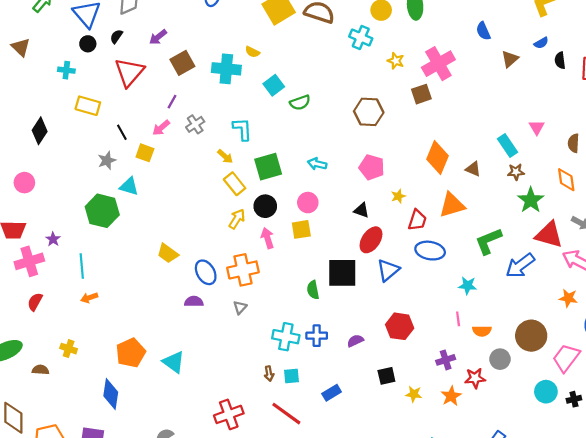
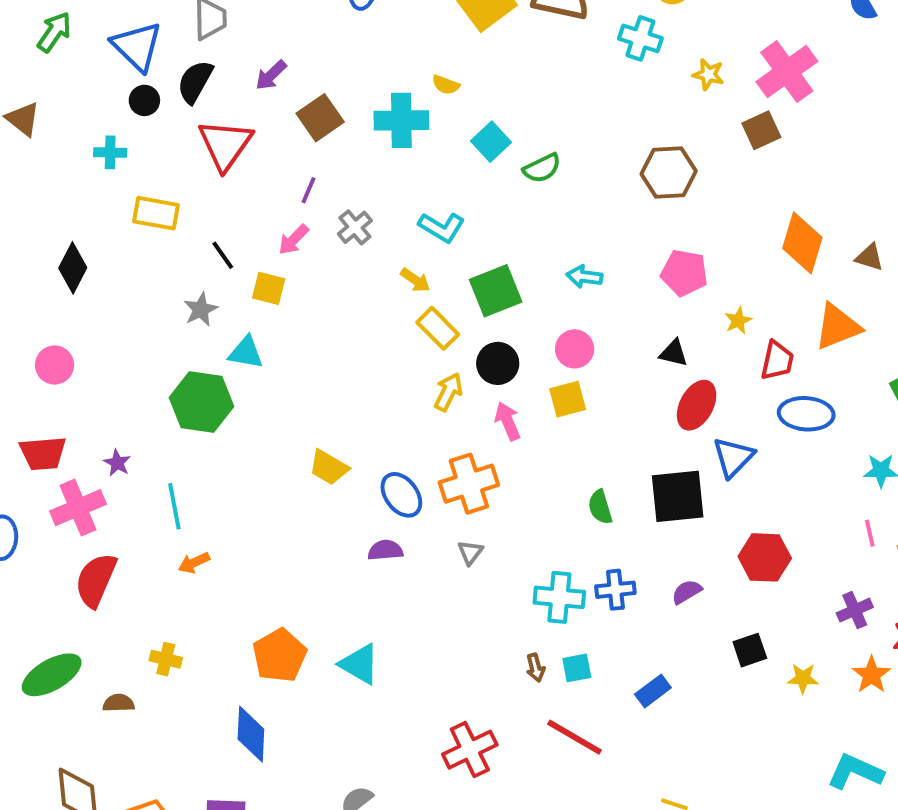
black semicircle: (116, 36) -> (195, 82), size x1.6
cyan L-shape: (242, 129) -> (442, 227), turned 130
black square: (342, 273) -> (678, 496), moved
red semicircle: (35, 302) -> (96, 580), size x1.6

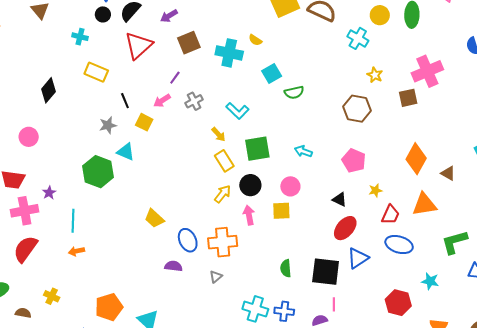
yellow star: (708, 74) -> (375, 75), moved
pink line: (870, 533) -> (334, 304), moved
red hexagon: (765, 557) -> (398, 303), moved

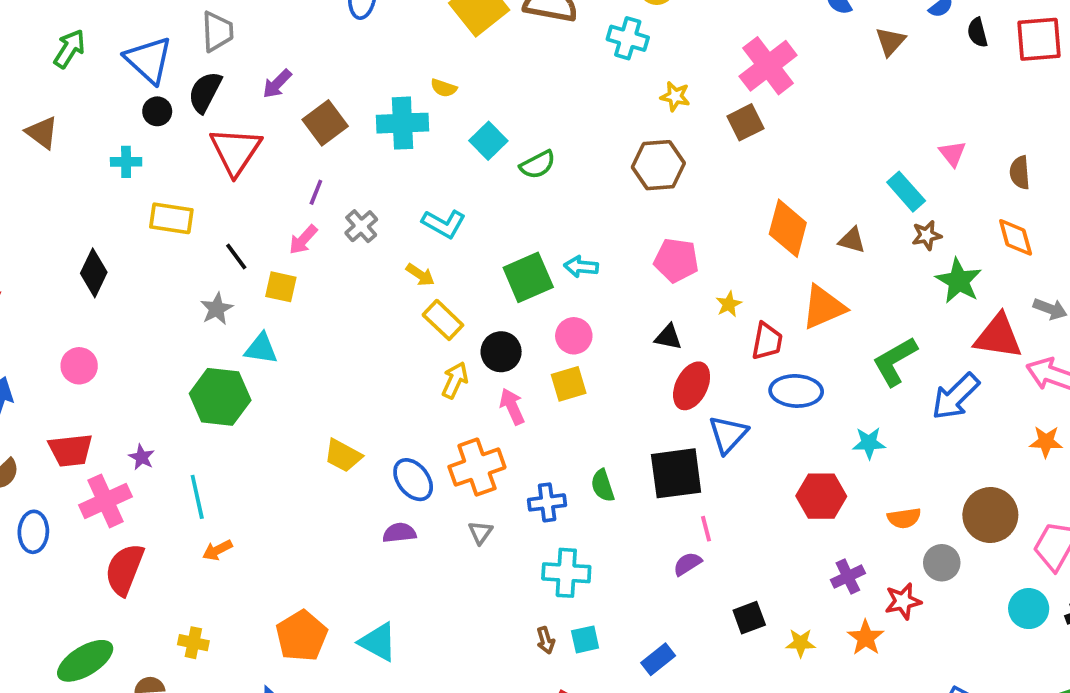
green square: (257, 149) -> (528, 277), moved
blue cross: (284, 311) -> (547, 502), moved

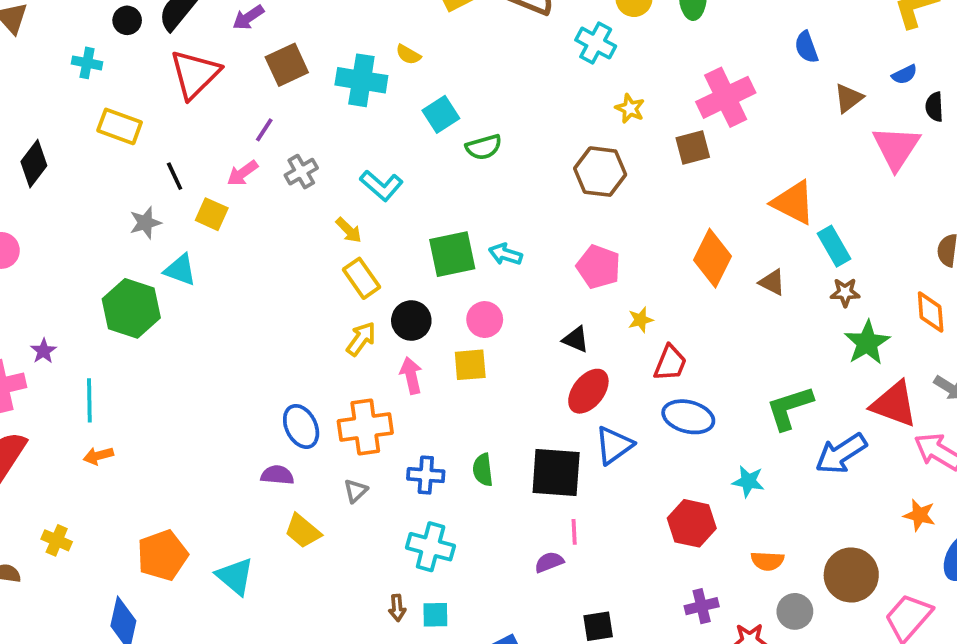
pink triangle: (953, 154) -> (896, 148), moved, size x1.8
orange triangle: (824, 307) -> (793, 202), moved, turned 39
yellow trapezoid: (343, 456) -> (303, 531), moved

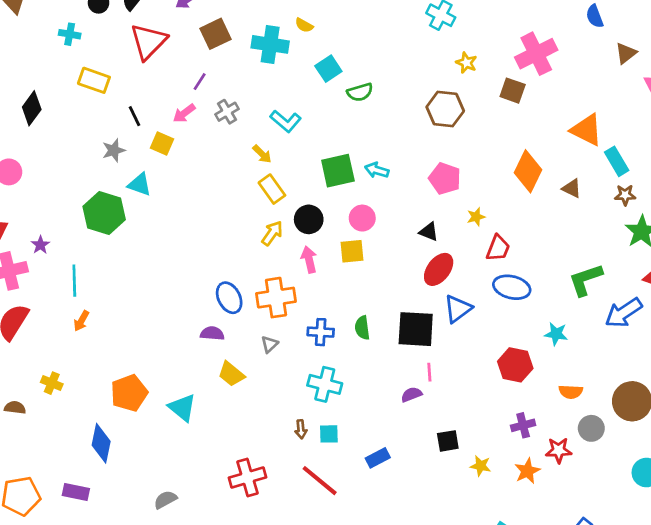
brown square: (693, 147) -> (513, 91), turned 35
orange arrow: (98, 456) -> (81, 321), turned -45

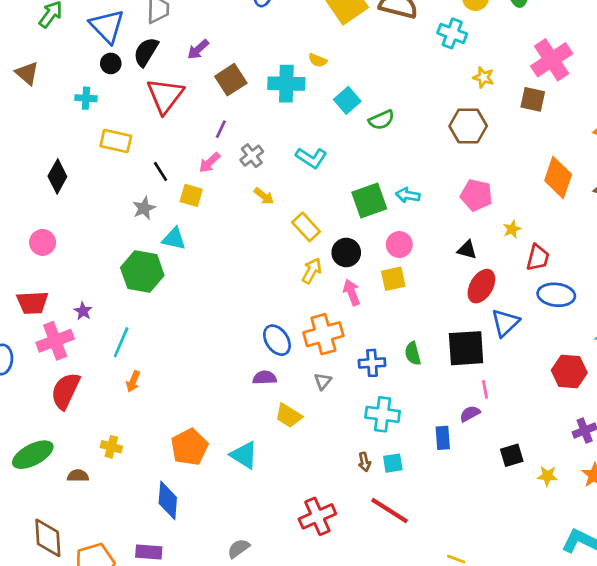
yellow arrow: (262, 154) -> (264, 196), moved
cyan line: (74, 281) -> (121, 342), turned 32
blue rectangle: (378, 458) -> (443, 438), moved, turned -60

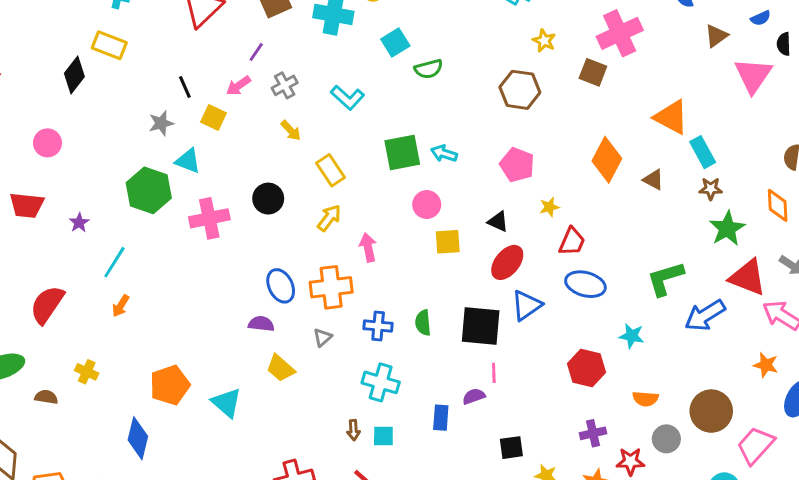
yellow rectangle: (116, 141) -> (109, 45), moved
black circle: (346, 253) -> (268, 199), moved
yellow square: (393, 279) -> (448, 242), moved
pink cross: (55, 341) -> (209, 218), moved

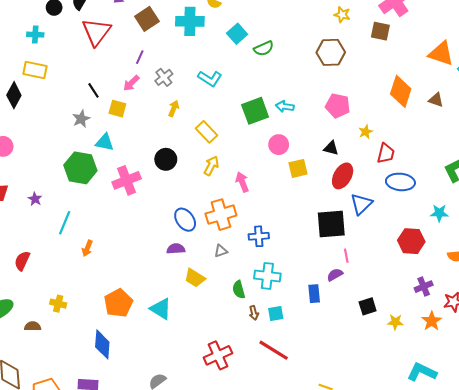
yellow arrow: (291, 130) -> (174, 109), turned -105
red semicircle: (47, 305) -> (22, 261), size x0.7
orange arrow: (121, 306) -> (87, 248), moved
green semicircle: (423, 323) -> (239, 290), moved
gray triangle: (323, 337) -> (221, 251), turned 32

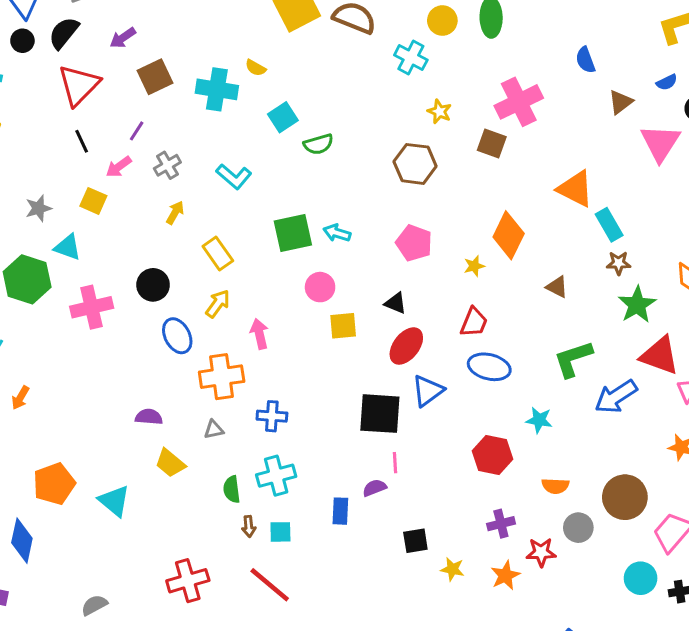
black line: (94, 90) -> (82, 141), moved
brown triangle: (436, 100) -> (557, 287), moved
yellow star: (366, 132) -> (474, 266), moved
blue ellipse: (185, 220) -> (177, 336), moved
cyan cross: (267, 276) -> (276, 476), turned -30

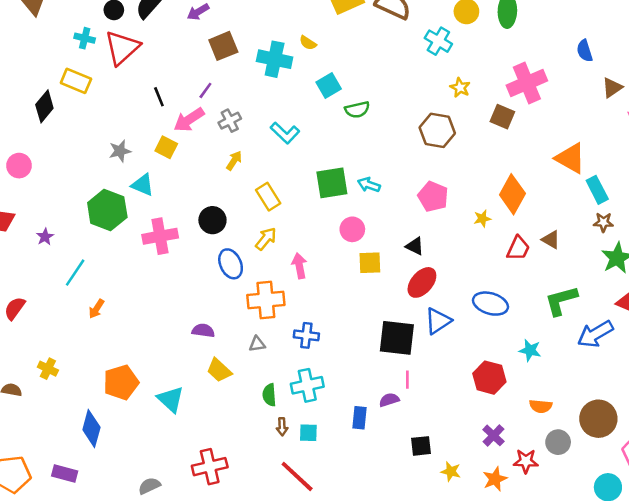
red triangle: (79, 85) -> (122, 48), moved
pink arrow: (119, 167) -> (189, 120), size x1.4
red trapezoid: (474, 322) -> (518, 248), moved
purple cross: (501, 524) -> (493, 435), turned -35
red cross: (188, 581) -> (210, 467), moved

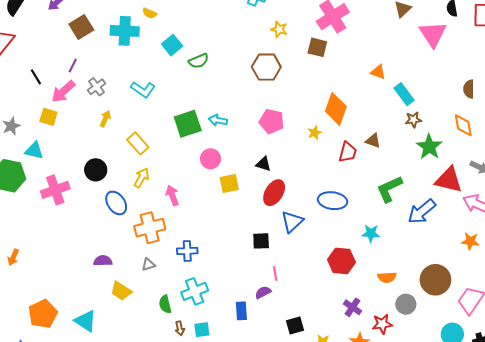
orange triangle: (570, 158) -> (378, 72), size x0.6
black square: (397, 338) -> (261, 241), size x0.6

